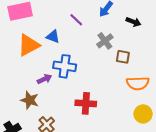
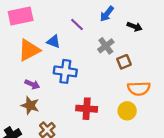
brown square: (123, 57) -> (124, 62), turned -32
purple arrow: (44, 79) -> (32, 84), moved, turned 48
yellow circle: (143, 114) -> (127, 111), moved

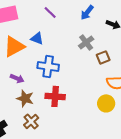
purple line: (77, 25) -> (50, 12), moved
brown star: (30, 106) -> (25, 98), moved
red cross: (87, 109) -> (55, 96), moved

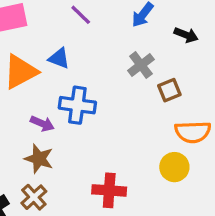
purple arrow: (17, 78) -> (42, 124), moved
red cross: (55, 96) -> (109, 190), moved
brown cross: (31, 121) -> (34, 197), moved

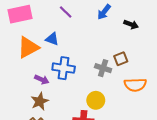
gray cross: (141, 65) -> (103, 68), moved, turned -35
brown star: (39, 159) -> (40, 101), turned 30
yellow circle: (174, 167) -> (96, 100), moved

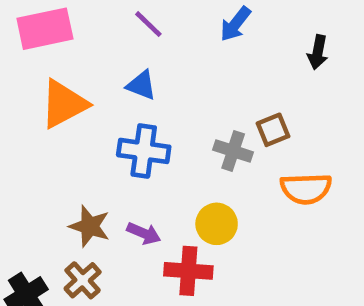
black arrow: (131, 24) -> (318, 52), moved, turned 80
blue triangle: (52, 39) -> (141, 85), moved
purple arrow: (42, 80) -> (144, 233), moved
brown star: (40, 101) -> (90, 226), turned -30

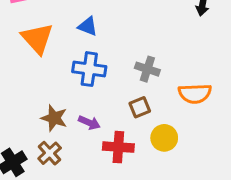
orange triangle: (64, 104) -> (37, 38), turned -44
brown square: (273, 130) -> (140, 107), moved
yellow circle: (217, 224) -> (164, 138), moved

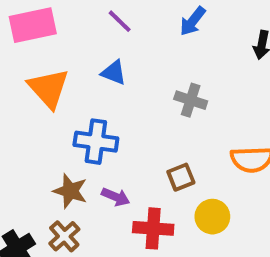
blue cross: (89, 69) -> (96, 142), moved
gray cross: (147, 69) -> (191, 100), moved

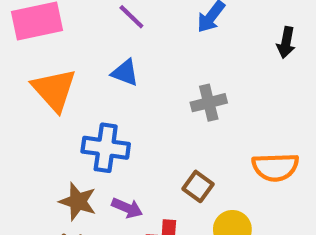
gray cross: (191, 100) -> (209, 103), turned -32
brown square: (181, 177) -> (198, 186), turned -32

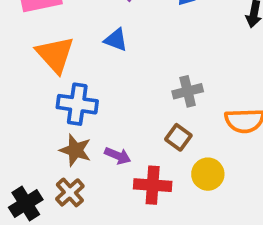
gray cross: (209, 103) -> (188, 91), moved
blue cross: (106, 148) -> (77, 104), moved

